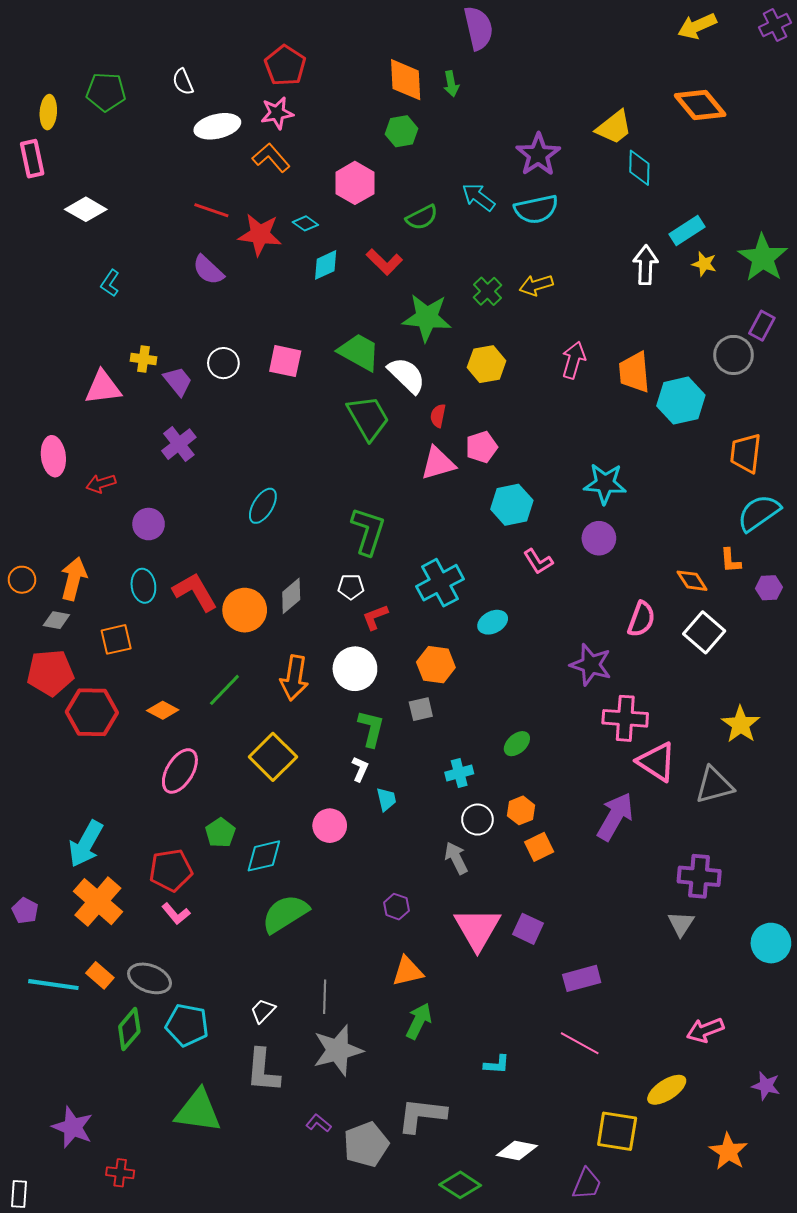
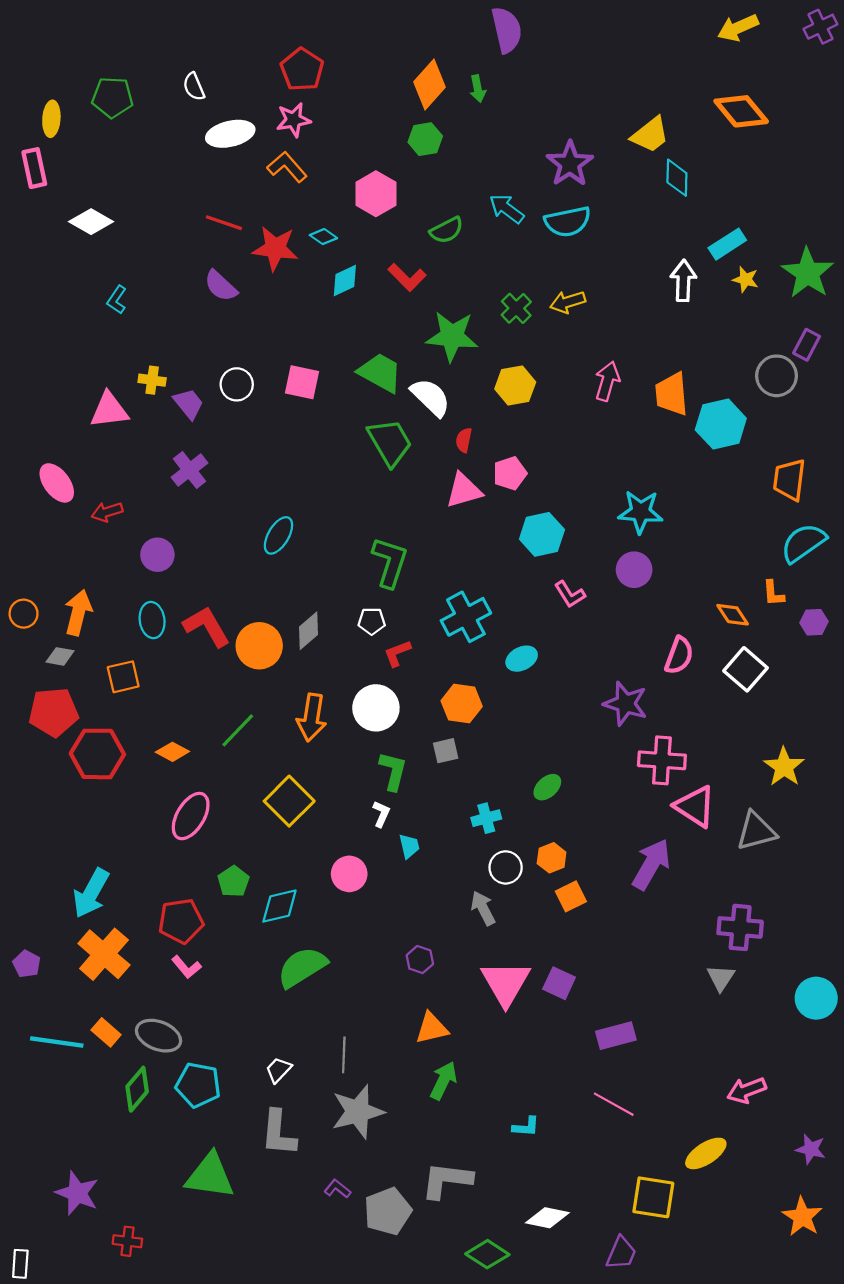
orange diamond: (406, 80) -> (429, 84), turned 45
pink ellipse: (53, 456) -> (57, 483), turned -30
orange star: (728, 1152) -> (802, 1217), moved

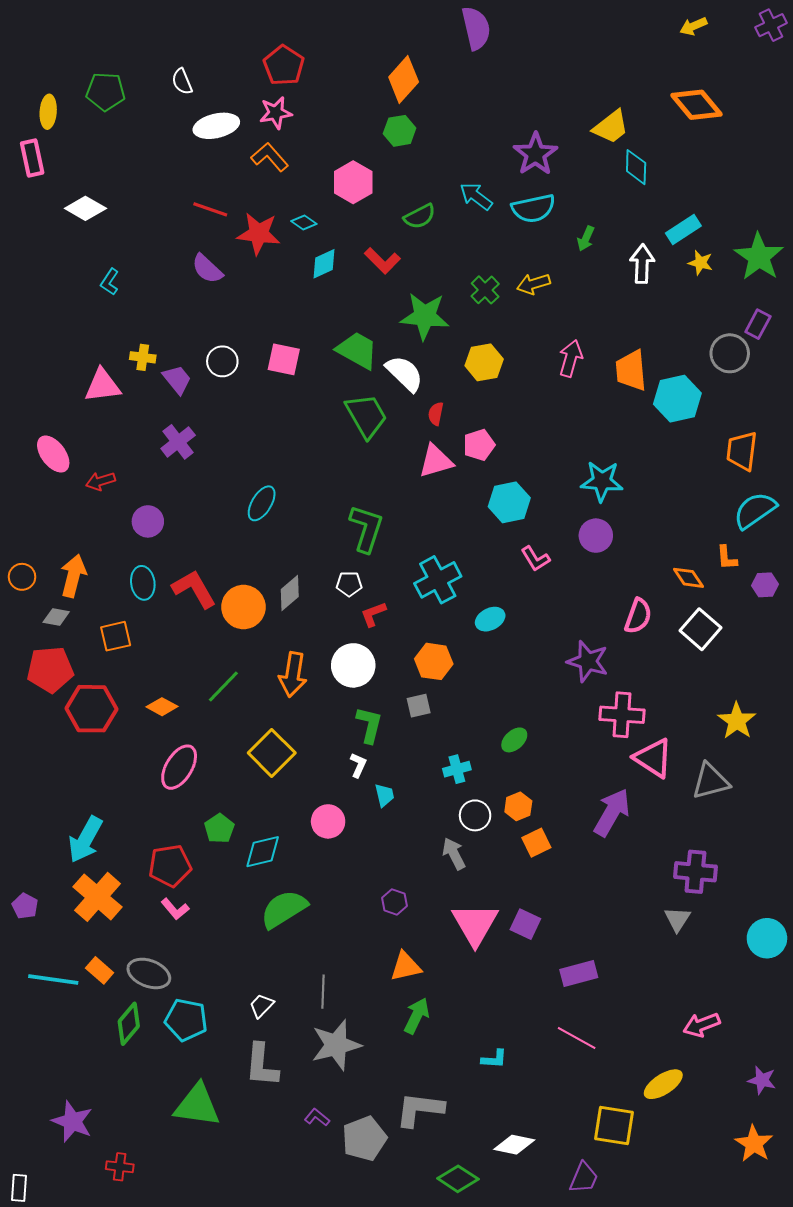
yellow arrow: (738, 28) -> (693, 26), size x0.7
green arrow: (478, 89) -> (586, 239), moved, turned 35

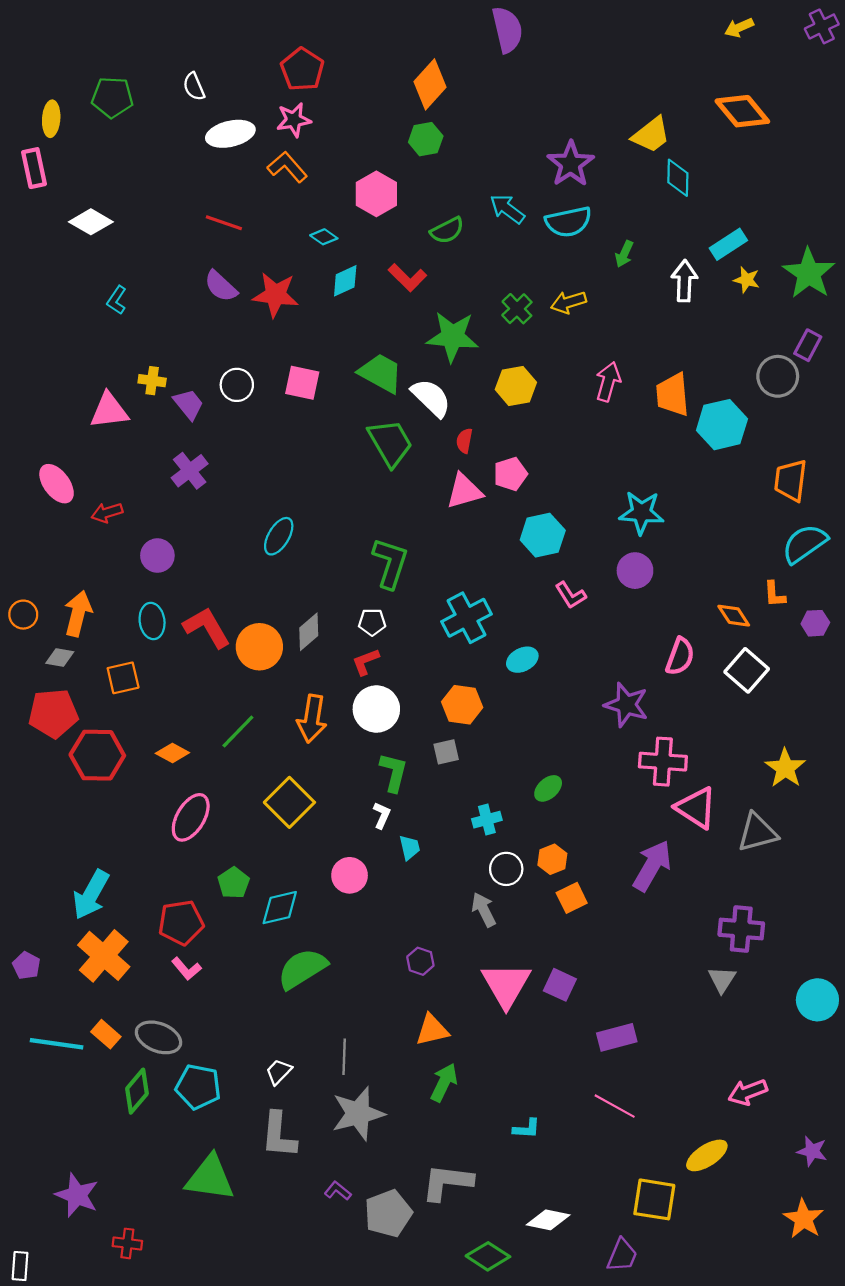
red star: (259, 234) -> (275, 295), moved
red L-shape: (373, 614) -> (366, 662), moved

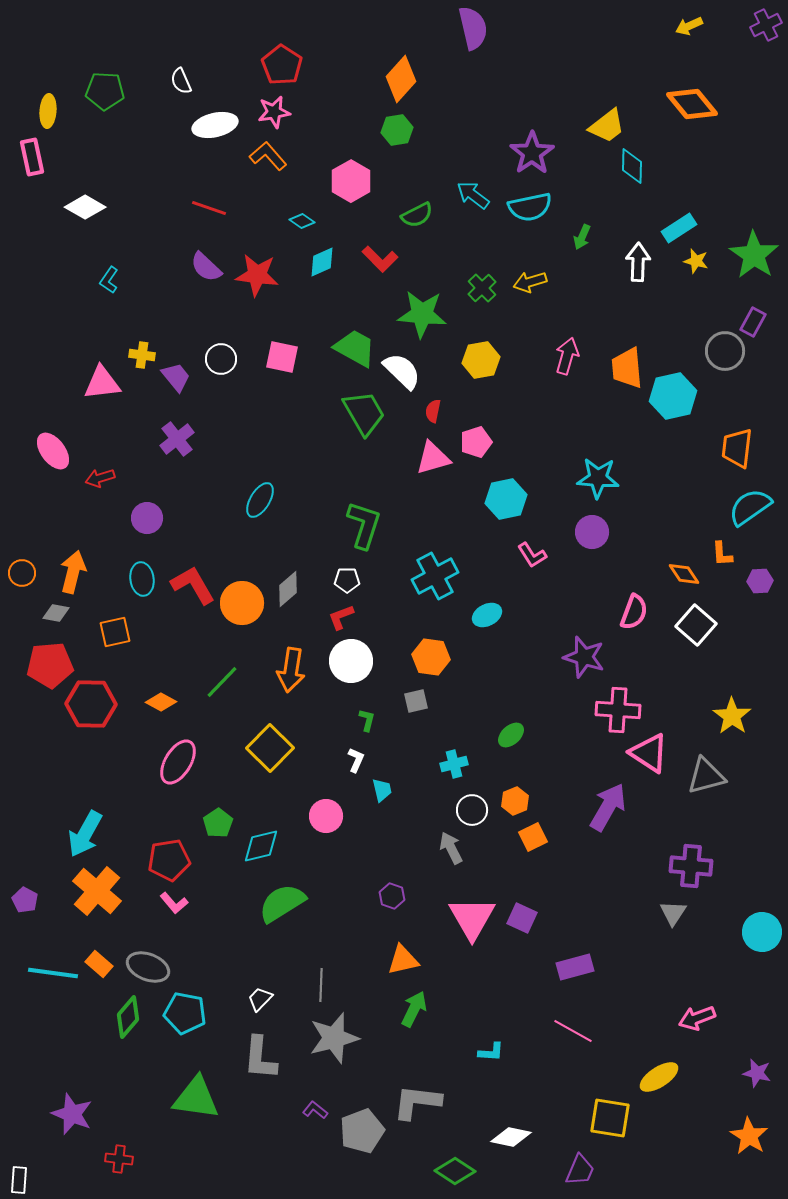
green L-shape: (394, 772) -> (367, 720), size x0.6

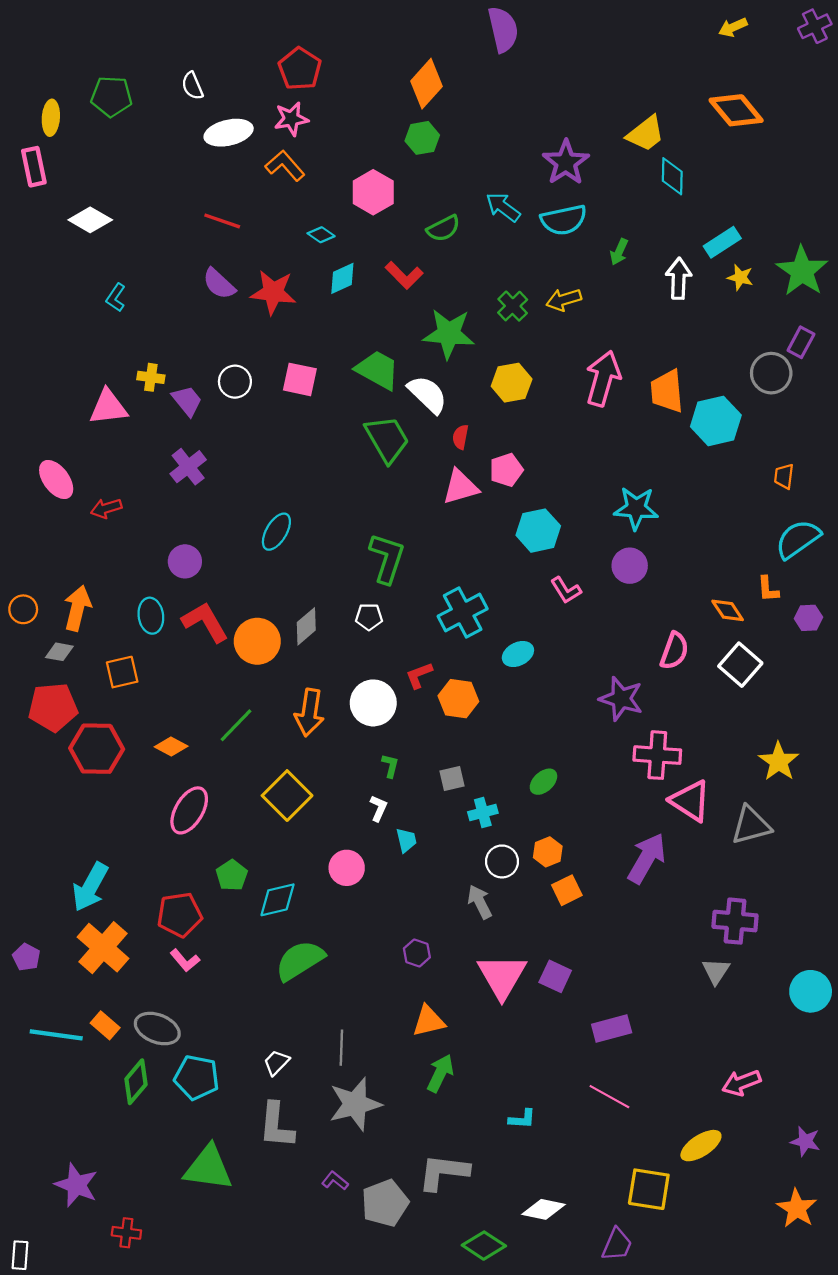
pink arrow: (567, 356) -> (603, 378), size x1.4
orange trapezoid: (737, 448) -> (784, 476), size x0.6
purple circle: (147, 518) -> (185, 561), moved
red L-shape: (341, 617) -> (419, 675), moved
gray square: (416, 701) -> (452, 778), moved

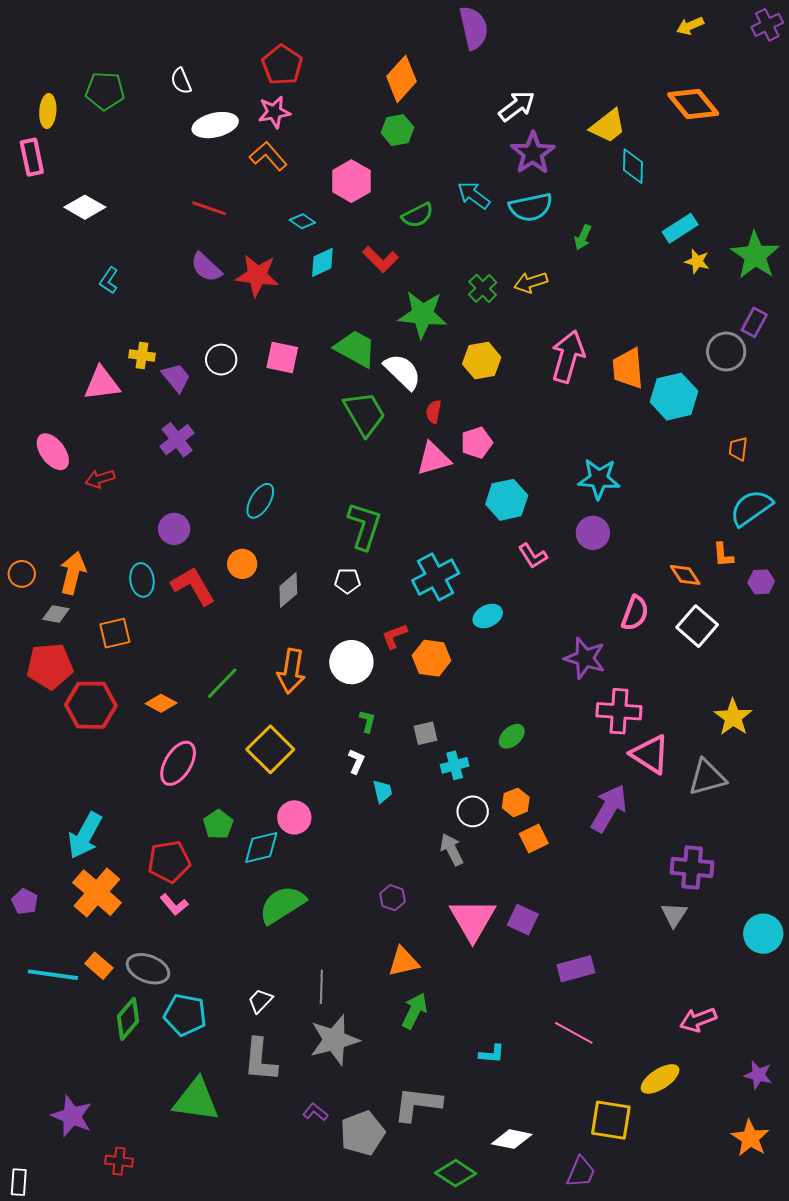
white arrow: (679, 278) -> (517, 106), moved, turned 51
orange circle: (257, 641) -> (242, 564), moved, size x0.7
pink circle: (347, 868) -> (294, 817), moved

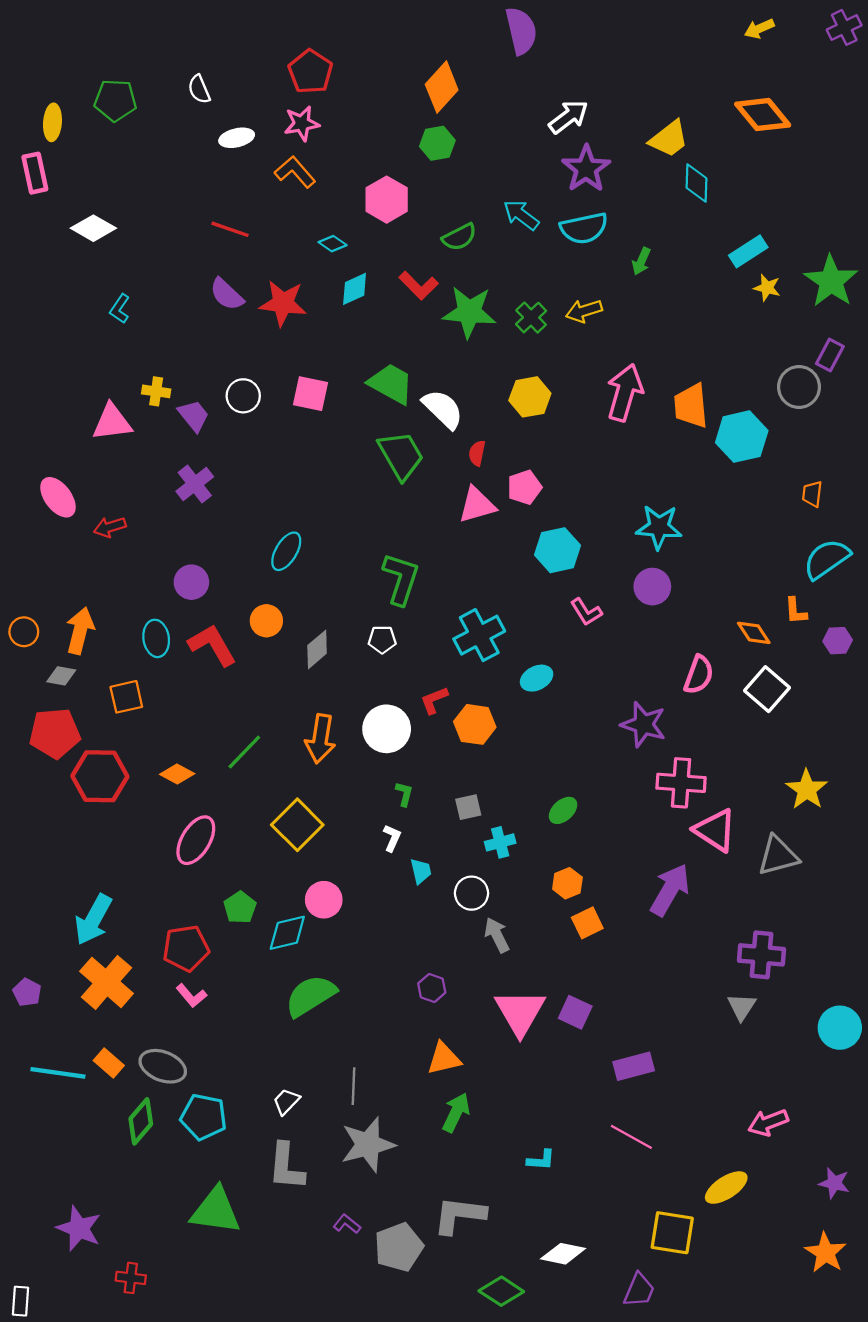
white ellipse: (215, 125) -> (237, 138), size x0.7
green star: (423, 314) -> (469, 312), moved
white circle: (473, 811) -> (471, 893), moved

